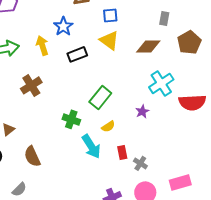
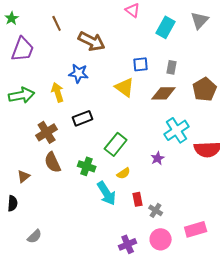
blue square: (110, 15) -> (141, 64), moved
gray rectangle: (164, 18) -> (172, 67), moved
blue star: (63, 26) -> (79, 73), turned -30
black rectangle: (77, 54) -> (83, 118), moved
brown semicircle: (32, 156) -> (53, 162), moved

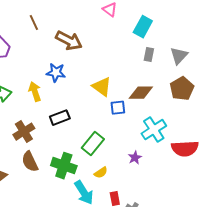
gray triangle: (200, 20) -> (179, 56), moved
blue square: (141, 64) -> (118, 108), moved
gray rectangle: (172, 67) -> (149, 55), moved
green cross: (87, 166) -> (64, 166), size x1.4

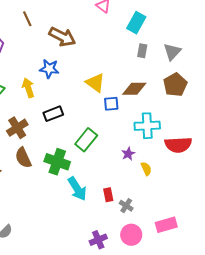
cyan cross: (154, 130) -> (147, 126), turned 30
yellow semicircle: (101, 173) -> (146, 169), moved, turned -80

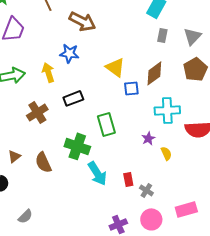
brown diamond: (134, 89) -> (154, 73), turned -35
green rectangle: (86, 140) -> (106, 124), turned -55
brown semicircle: (23, 158) -> (43, 162), moved

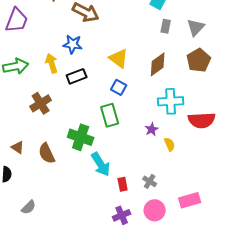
blue square: (131, 88) -> (119, 87), moved, turned 35
black rectangle: (73, 98) -> (77, 76), moved
brown triangle: (14, 156) -> (18, 147), turned -48
red rectangle: (128, 179) -> (123, 184), moved

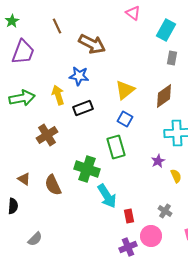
yellow triangle: (119, 58) -> (125, 90), turned 45
gray cross: (150, 181) -> (165, 211), moved
pink circle: (155, 210) -> (151, 236), moved

